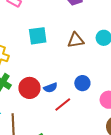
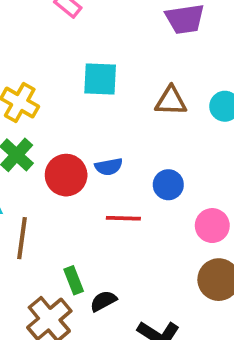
blue semicircle: (50, 88) -> (109, 167), moved
red line: (63, 104) -> (123, 218), turned 30

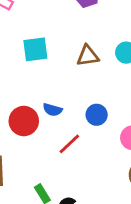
blue semicircle: (109, 167) -> (53, 110), turned 36
red line: (123, 218) -> (69, 144), turned -35

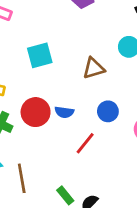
brown triangle: (88, 56) -> (94, 68), moved
red circle: (24, 121) -> (36, 112), moved

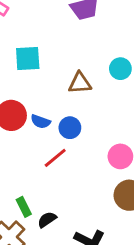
blue circle: (108, 111) -> (70, 128), moved

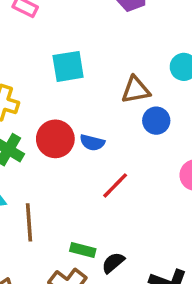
blue circle: (70, 128) -> (156, 121), moved
green rectangle: (24, 207) -> (83, 250), turned -42

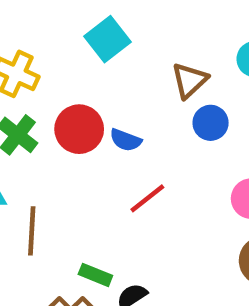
cyan square: (68, 66) -> (107, 39), turned -36
brown triangle: (136, 90) -> (190, 80), turned -40

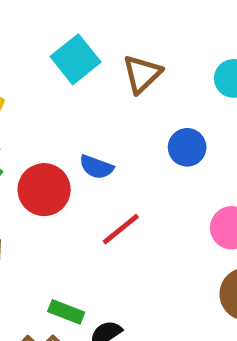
brown triangle: (190, 80) -> (142, 74), moved
red circle: (79, 129) -> (44, 190), moved

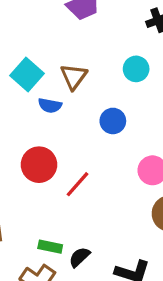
blue semicircle: (96, 167) -> (50, 105), moved
red circle: (44, 190) -> (39, 165), moved

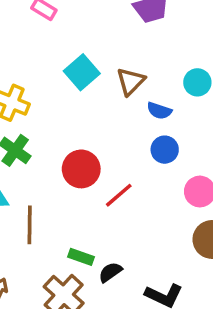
blue semicircle: (50, 105) -> (159, 111), moved
blue circle: (113, 121) -> (165, 150), moved

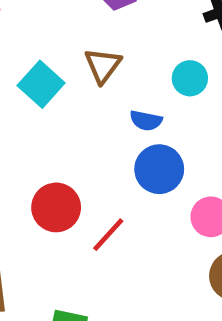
brown triangle: (131, 81) -> (103, 65), moved
blue circle: (165, 150) -> (159, 169), size x1.4

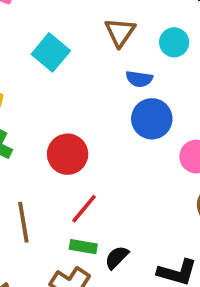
brown triangle: (103, 65) -> (120, 32), moved
red line: (108, 235) -> (84, 209), moved

